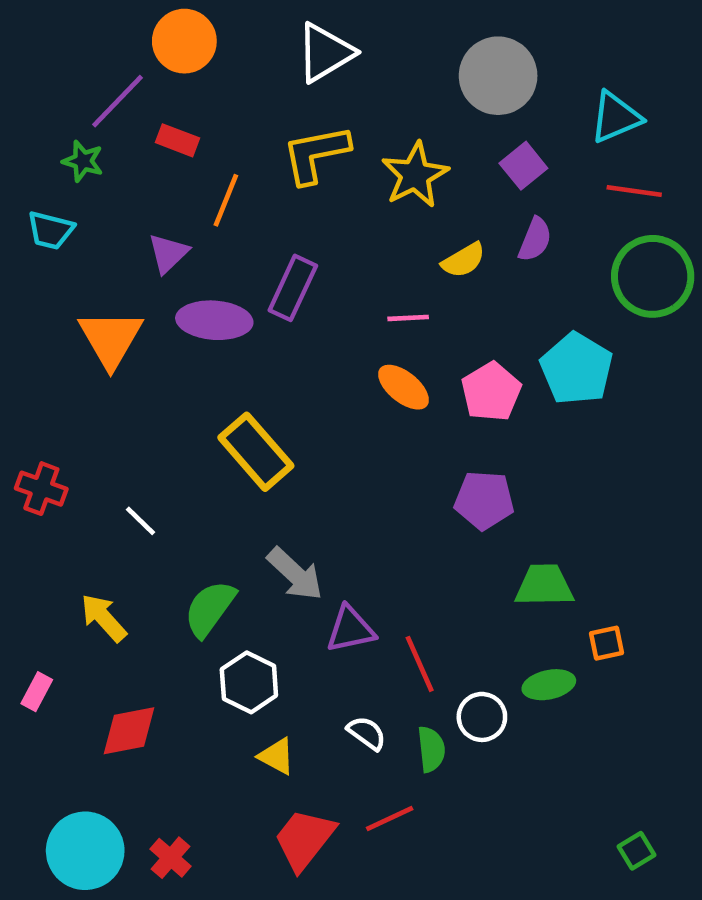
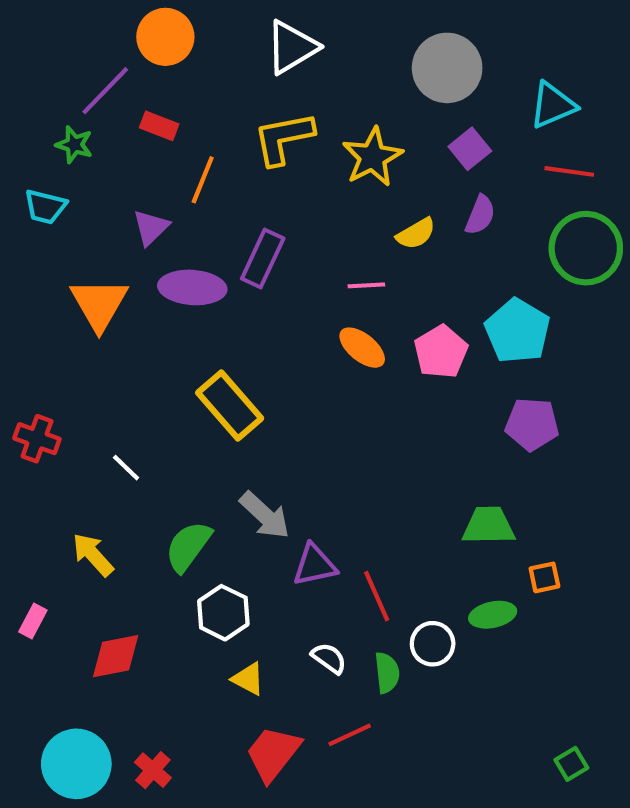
purple pentagon: (484, 500) -> (532, 424), moved

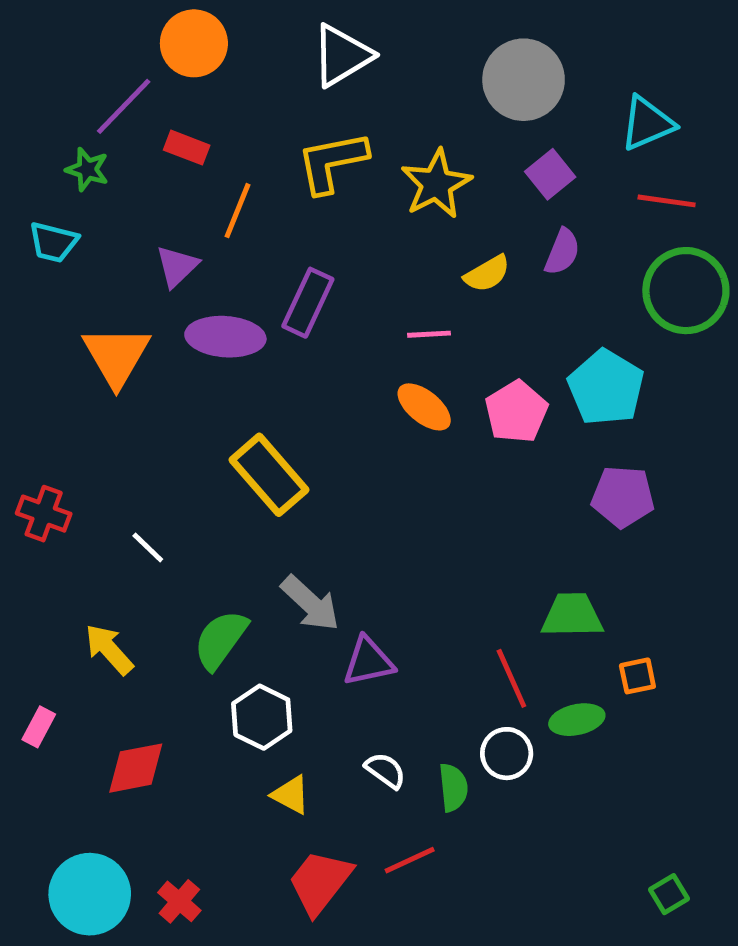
red line: (377, 596) -> (511, 678), moved

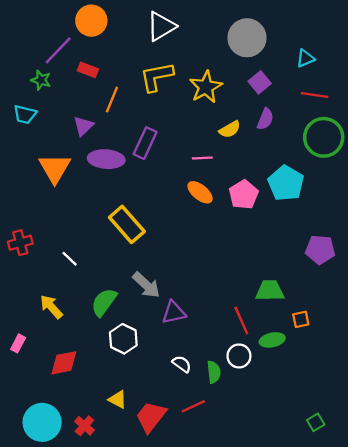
cyan triangle: (647, 123) -> (305, 58), size x0.7
purple pentagon: (623, 497) -> (320, 250), moved
red cross: (44, 514) -> (20, 243), turned -35
yellow triangle: (291, 795) -> (118, 399), moved

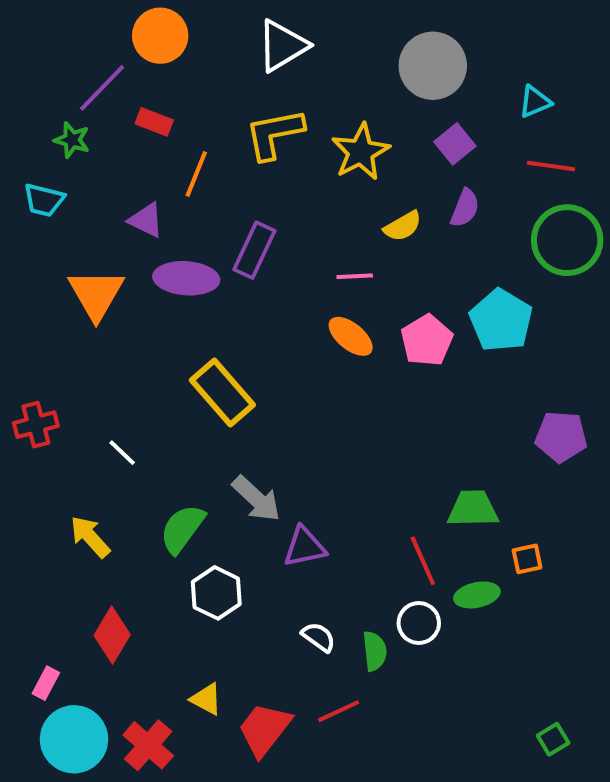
purple triangle: (83, 126) -> (146, 220), turned -50
pink rectangle: (18, 343) -> (46, 683), moved
red diamond: (64, 363) -> (112, 635), turned -48
red cross: (84, 426) -> (148, 745), size x1.4

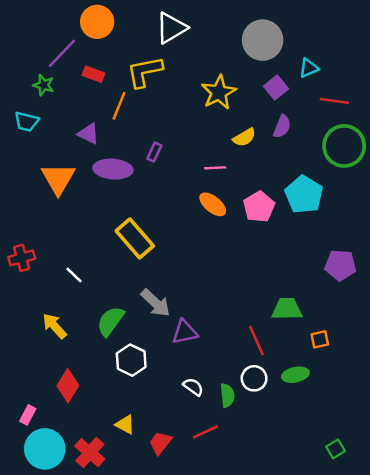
cyan triangle: (535, 102) -> (309, 68), moved
yellow L-shape: (274, 134) -> (145, 72), moved
purple rectangle: (254, 250) -> (154, 152), size x0.6
green ellipse: (477, 595) -> (295, 375), moved
red trapezoid: (264, 729) -> (160, 443), size x0.7

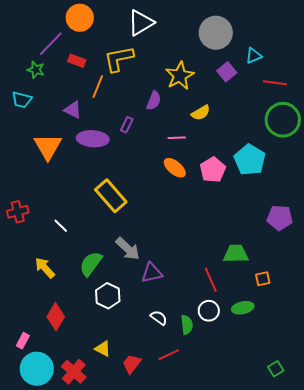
purple semicircle: (282, 126) -> (154, 101), moved

